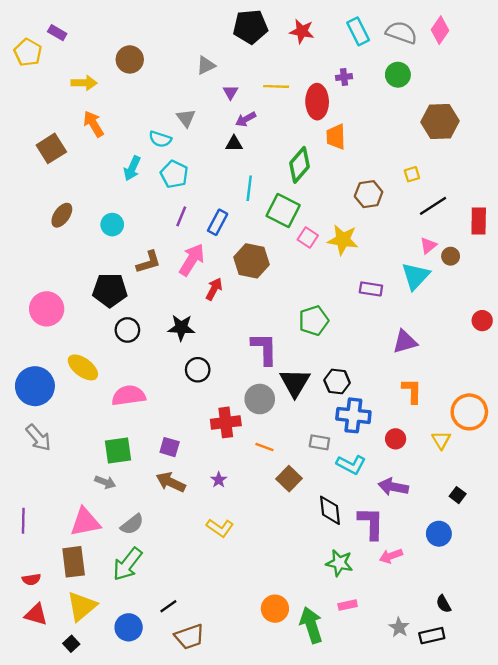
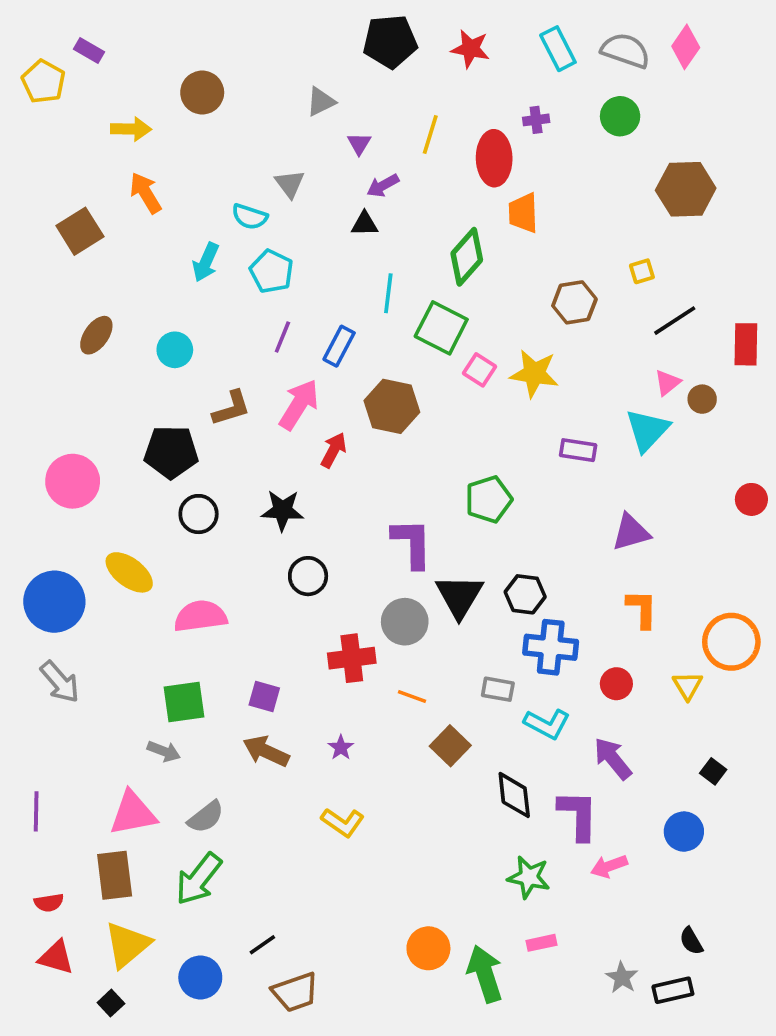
yellow line: (276, 86) -> (430, 134), turned -75
purple arrow: (393, 487) -> (613, 759), turned 40

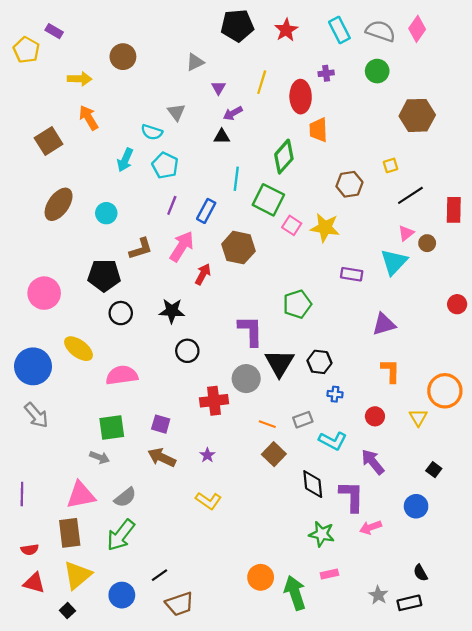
red star: (470, 49) -> (286, 30), turned 30
brown ellipse: (96, 335) -> (59, 204), size x1.4
blue cross: (551, 647) -> (335, 394), size x0.5
gray rectangle: (498, 689) -> (303, 420), turned -30
orange line: (412, 696) -> (267, 424), moved

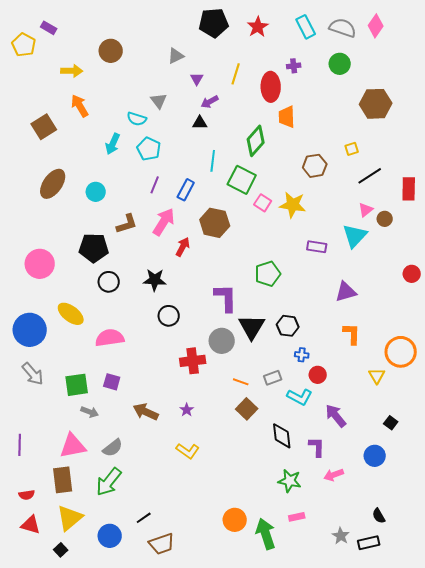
red circle: (375, 416) -> (318, 375), moved
purple square: (161, 424) -> (112, 382), moved
green square: (112, 427) -> (77, 385), moved
purple L-shape: (352, 496) -> (317, 447), size x0.7

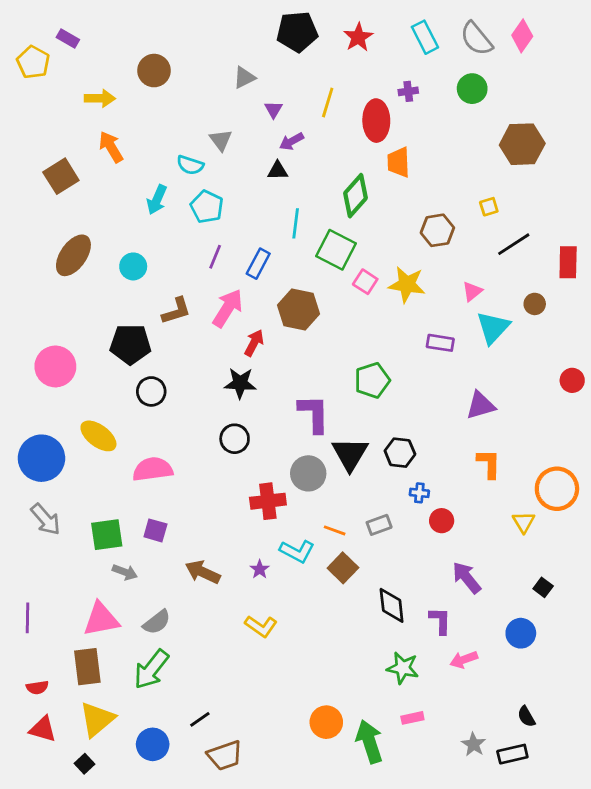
gray semicircle: (343, 28) -> (476, 39), turned -148
pink triangle: (366, 210) -> (472, 291), moved
black star: (155, 280) -> (240, 383), moved
cyan L-shape: (300, 397) -> (297, 551), moved

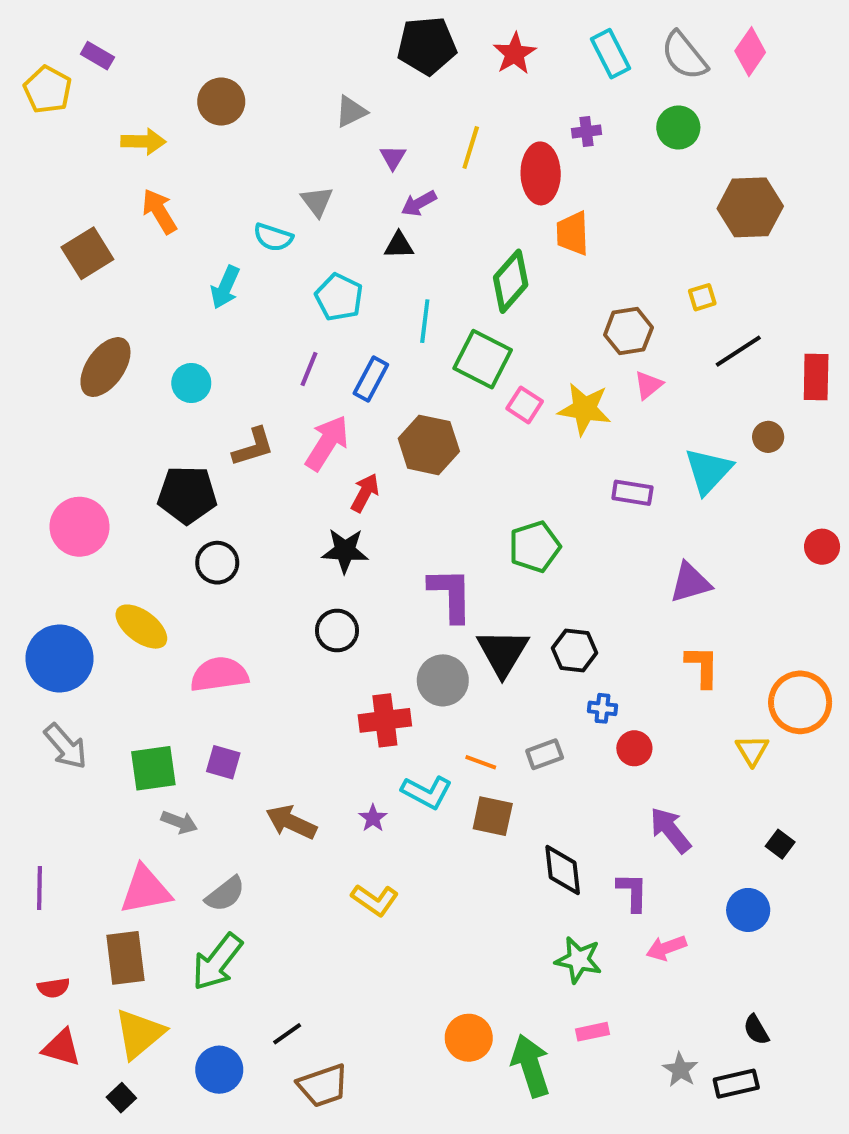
cyan pentagon: (207, 207) -> (339, 297), moved
pink triangle: (472, 291) -> (648, 385), moved
brown square: (343, 568) -> (493, 816), turned -32

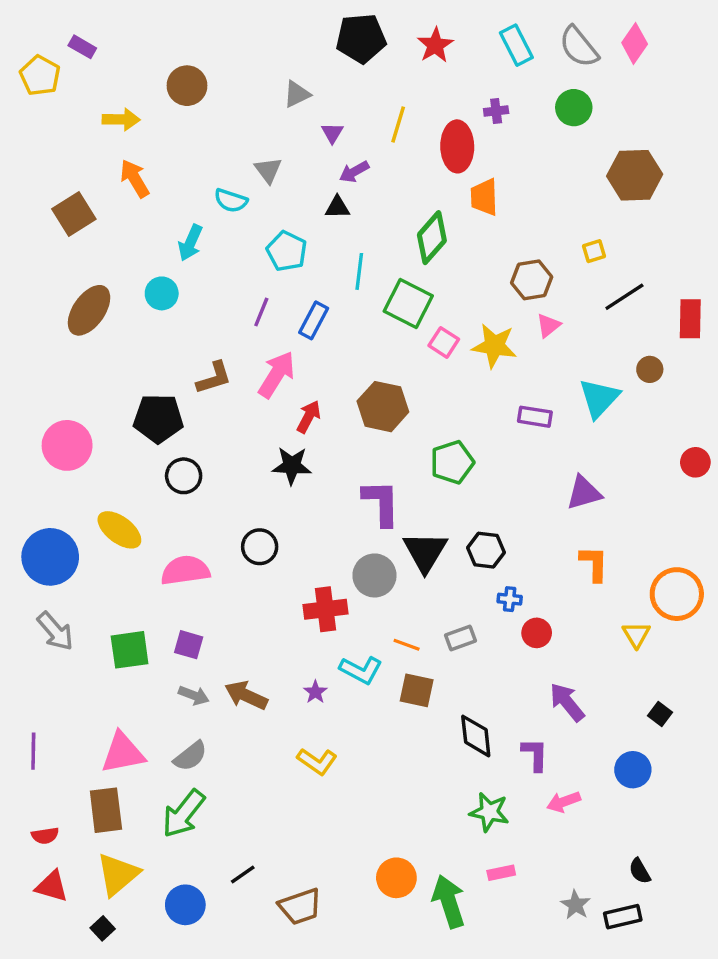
cyan circle: (191, 383) -> (162, 293), moved
brown hexagon: (429, 445) -> (383, 407), moved
black circle: (337, 631) -> (260, 547), moved
gray arrow: (179, 822) -> (194, 695), moved
brown trapezoid: (323, 1086) -> (300, 907), moved

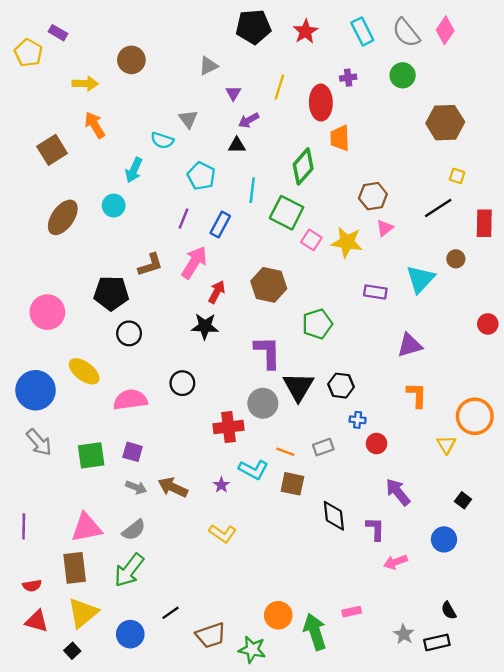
yellow square: (594, 251) -> (457, 176), moved, turned 35
green star: (489, 812) -> (252, 650), moved

